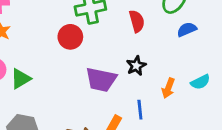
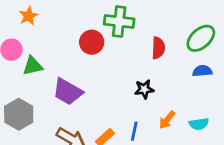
purple trapezoid: (101, 80) -> (68, 92), moved

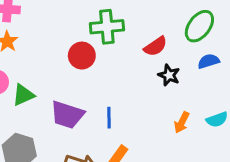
red semicircle: (158, 48) -> (156, 46), turned 65
black star: (144, 89) -> (169, 75), moved, turned -30
blue line: (134, 131) -> (109, 118), moved

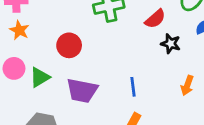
red circle: (82, 56) -> (69, 45), moved
blue line: (109, 118) -> (133, 87), moved

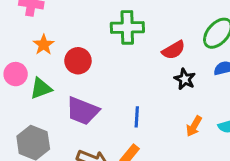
orange star: (19, 30) -> (44, 45), moved

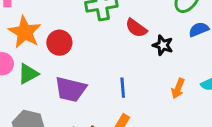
orange star: (44, 45) -> (25, 32), size x1.6
red semicircle: (174, 50) -> (136, 28), moved, turned 75

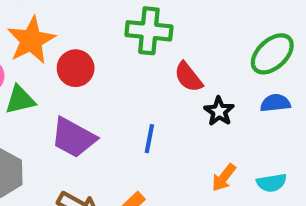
blue line: (123, 88) -> (149, 139), moved

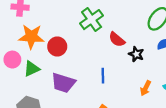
green cross: (149, 31) -> (92, 20), turned -30
orange star: (31, 40) -> (31, 37), turned -30

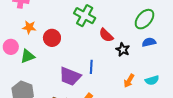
green cross: (92, 20) -> (85, 16), turned -30
orange star: (31, 37) -> (29, 27), size x0.6
purple trapezoid: (63, 83) -> (70, 76), moved

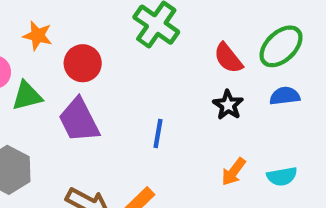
red semicircle: (106, 35) -> (228, 58), moved
purple trapezoid: (70, 76) -> (79, 120), moved, turned 35

